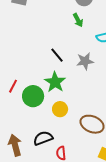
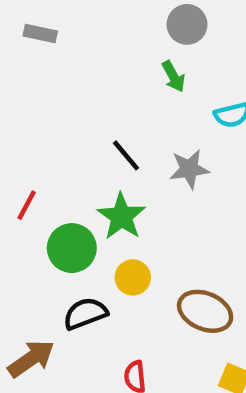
red line: (13, 86) -> (27, 205), moved
black semicircle: (43, 138) -> (85, 314), moved
brown arrow: (15, 145) -> (31, 359), turned 70

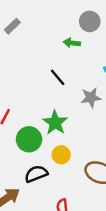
gray rectangle: (40, 33) -> (12, 26), turned -56
green arrow: (173, 76) -> (72, 43), moved, turned 126
black line: (126, 155) -> (58, 77), moved

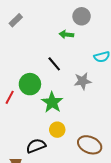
green circle: (29, 139) -> (30, 84), moved

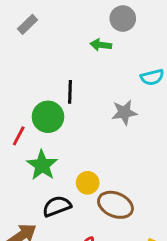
black line: (54, 64) -> (70, 92), moved, turned 42
green star: (52, 102) -> (42, 165), moved
brown ellipse: (90, 145) -> (115, 205), moved

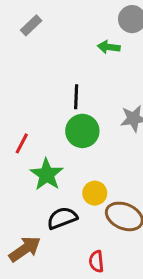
green circle: (48, 117) -> (82, 131), moved

